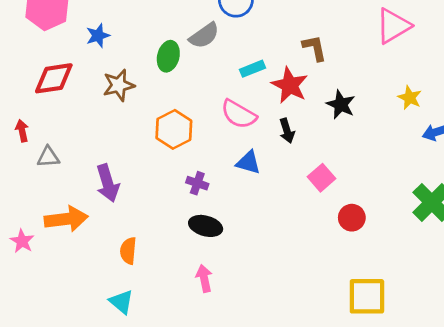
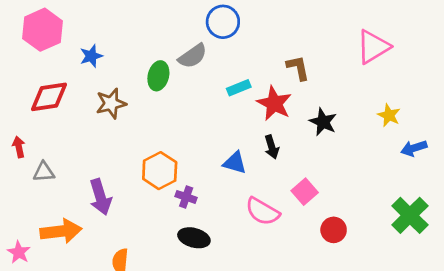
pink semicircle: (239, 114) -> (262, 211), moved
orange hexagon: (174, 129) -> (160, 171), moved
blue triangle: (248, 162) -> (235, 163), moved

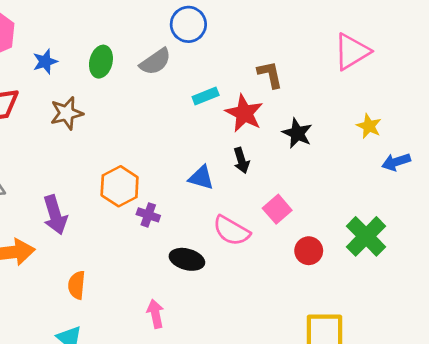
green ellipse: (158, 76) -> (101, 62), moved
green cross: (410, 215) -> (366, 236), moved
black ellipse: (194, 238) -> (187, 259), moved

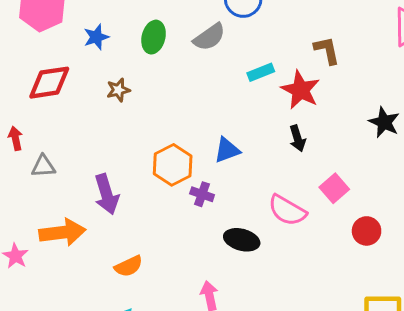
brown star: (67, 113) -> (118, 90), size x0.7
black star: (297, 133) -> (384, 122), moved
blue triangle: (201, 178) -> (227, 150), moved, turned -36
orange semicircle: (77, 285) -> (129, 266), turned -120

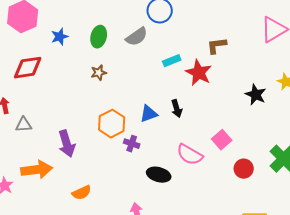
brown L-shape: (327, 50) -> (217, 46), turned -85
brown star: (118, 90) -> (99, 73), moved
black arrow: (298, 138) -> (177, 109), moved

